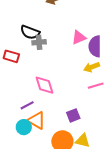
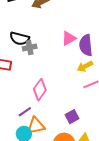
pink diamond: (44, 85) -> (40, 90), turned 60
orange triangle: (37, 120) -> (36, 126), turned -36

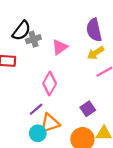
black semicircle: (20, 38) -> (21, 31), turned -60
pink triangle: (69, 38) -> (60, 47), moved

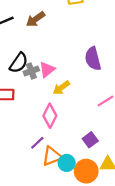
pink triangle: (60, 47) -> (47, 70), moved
yellow arrow: (96, 53) -> (61, 88), moved
cyan circle: (38, 133) -> (67, 163), moved

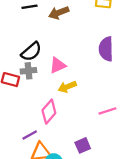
purple semicircle: (93, 59) -> (106, 49), moved
gray cross: (31, 71) -> (28, 71), moved

